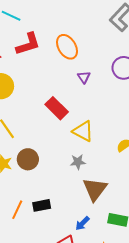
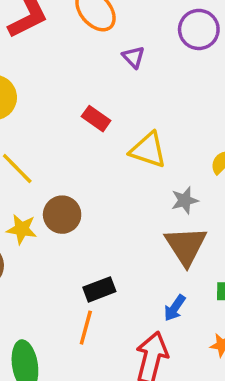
red rectangle: (57, 108) -> (96, 119), size x0.7
gray star: (78, 162) -> (185, 200), moved
orange line: (17, 210) -> (86, 328), moved

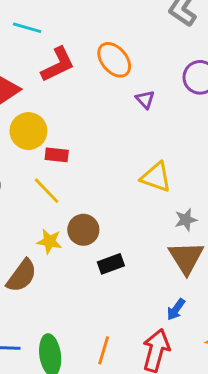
red rectangle: (96, 119) -> (57, 155), moved, turned -30
black rectangle: (99, 289) -> (111, 264), moved
orange line: (86, 328) -> (104, 350), moved

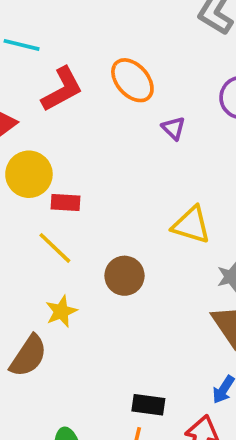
brown circle: (83, 230) -> (124, 276), moved
yellow star: (49, 241) -> (61, 311), turned -30
black rectangle: (111, 264) -> (148, 405), moved, turned 30

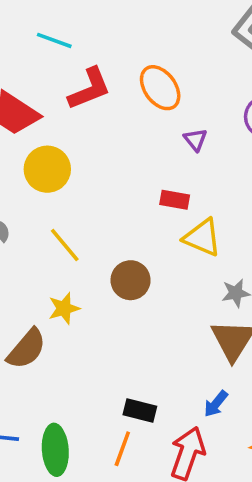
red rectangle: (66, 203) -> (175, 200), moved

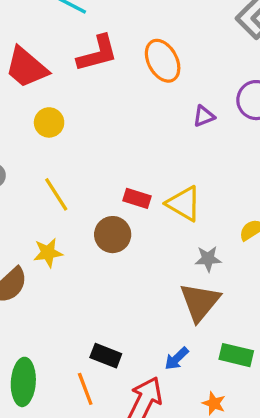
purple triangle: (195, 140) -> (204, 116), moved, turned 40
yellow circle: (47, 169) -> (49, 122), size x0.7
red rectangle: (175, 200) -> (137, 198), moved
orange line: (122, 449) -> (85, 389), turned -48

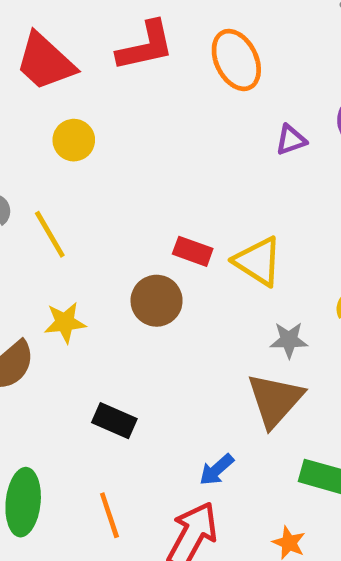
yellow line: (56, 194) -> (50, 234), moved
black rectangle: (106, 356) -> (114, 421), moved
blue arrow: (177, 359) -> (217, 470), moved

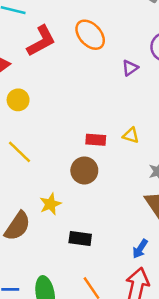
yellow triangle: (258, 261) -> (131, 135), size x0.6
yellow star: (65, 322) -> (50, 204), moved

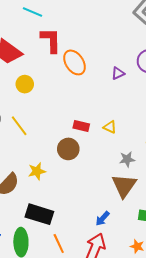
orange ellipse: (90, 35) -> (74, 62), moved
red L-shape: (41, 41) -> (51, 40), turned -72
black rectangle: (80, 239) -> (39, 214), moved, size x1.5

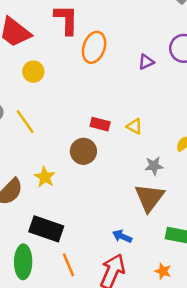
orange ellipse: (74, 62) -> (94, 47), turned 50
yellow star: (37, 171) -> (45, 177), turned -30
blue arrow: (102, 219) -> (122, 236), turned 70

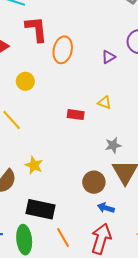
yellow circle: (33, 72) -> (25, 81), moved
yellow triangle: (134, 126) -> (105, 102), moved
brown circle: (83, 151) -> (94, 182), moved
gray star: (154, 166) -> (113, 145), moved

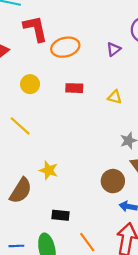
orange ellipse: (63, 50) -> (65, 47), turned 70
red rectangle: (76, 115) -> (74, 88), moved
black rectangle: (40, 209) -> (60, 215), size x0.6

